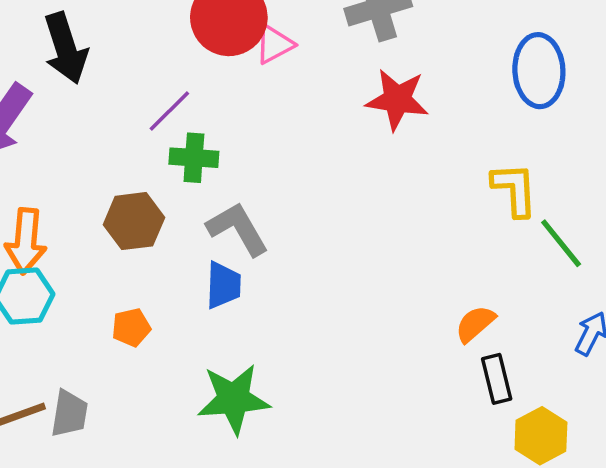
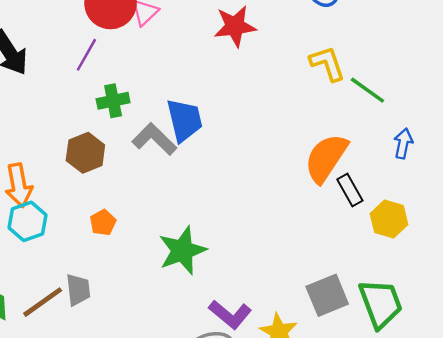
purple line: (169, 111) -> (86, 55), moved
blue trapezoid: (223, 285) -> (185, 120), moved, size x1.4
orange semicircle: (475, 324) -> (326, 158), size x1.8

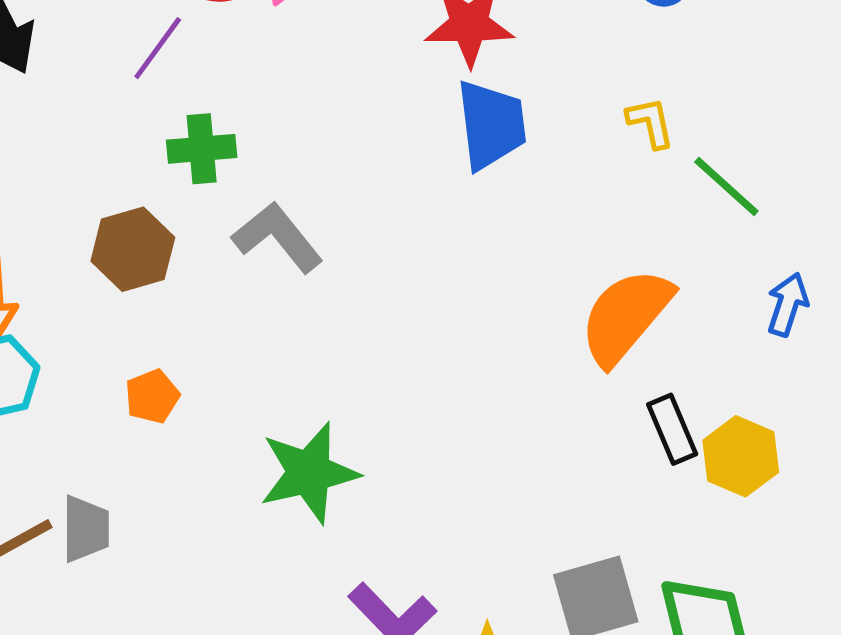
yellow L-shape: (327, 64) -> (651, 123), size x0.7
blue trapezoid: (185, 120) -> (491, 125), moved
black rectangle: (350, 190) -> (672, 429), moved

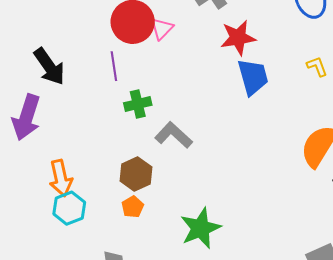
purple line: (158, 48) -> (114, 66), turned -36
brown hexagon: (133, 249) -> (136, 174), moved

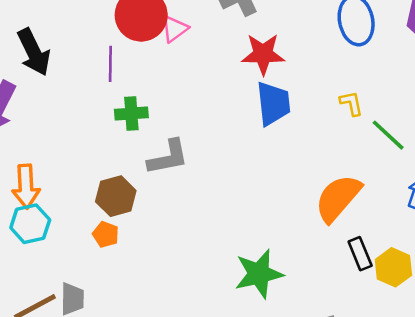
gray L-shape: (174, 135) -> (168, 157), turned 117
orange pentagon: (133, 207) -> (106, 234), turned -30
green star: (201, 228) -> (259, 274), moved

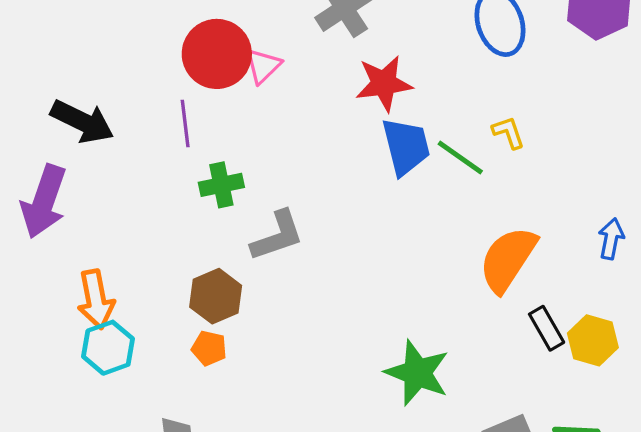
black arrow: (34, 52) -> (82, 122), turned -30
green line: (388, 135) -> (460, 158), moved
green star: (259, 274) -> (417, 373), turned -30

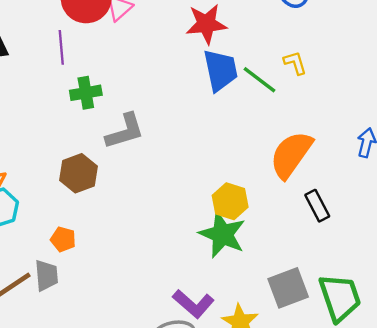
yellow hexagon: (593, 340) -> (230, 201), moved
orange pentagon: (209, 348) -> (63, 239), moved

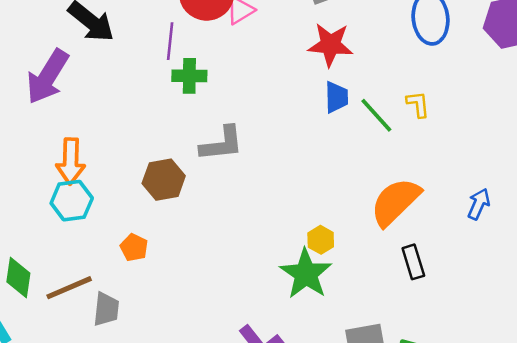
blue trapezoid: (220, 70) -> (336, 97), size x0.7
green cross: (86, 93) -> (189, 76), moved
yellow hexagon: (230, 201) -> (321, 240), size x0.7
gray trapezoid: (46, 275) -> (106, 309), moved

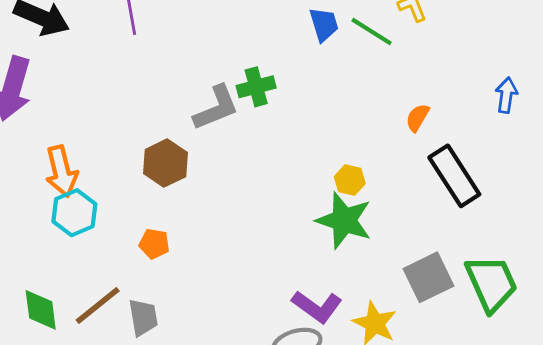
green cross: (189, 76) -> (256, 87), moved
orange semicircle: (395, 202) -> (417, 118), size x0.5
black rectangle: (413, 262) -> (454, 176), size x1.6

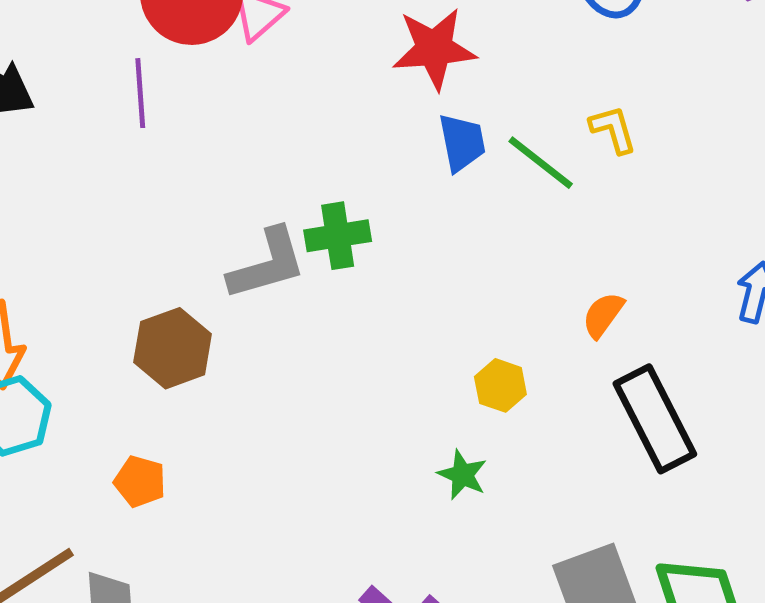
yellow hexagon: (350, 180) -> (500, 385), moved
green star: (344, 220) -> (462, 475), size x0.5

